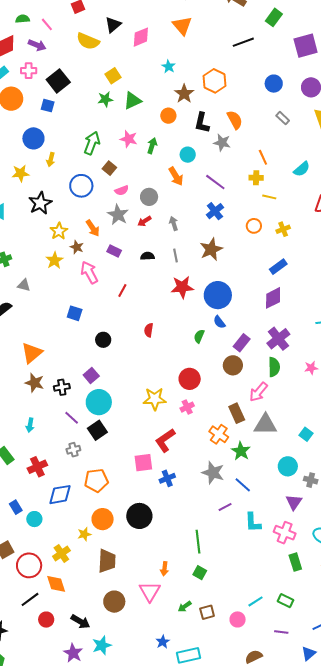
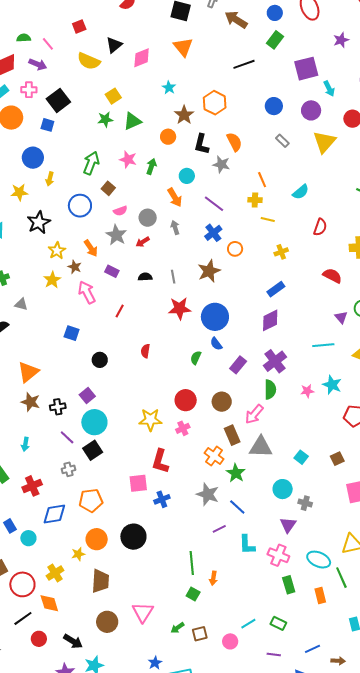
gray arrow: (174, 224) -> (175, 227), moved
orange circle: (254, 226) -> (235, 249), moved
brown circle: (233, 365) -> (222, 402), moved
red L-shape: (165, 440) -> (160, 461), turned -40
orange arrow: (164, 569) -> (213, 578), moved

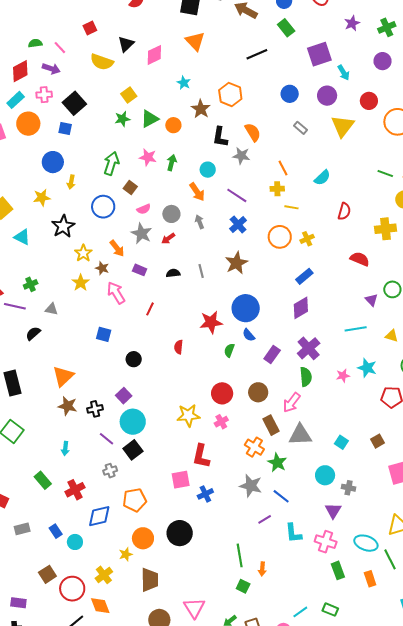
green rectangle: (275, 40) -> (286, 28), turned -72
orange circle: (168, 137) -> (173, 125), moved
orange circle: (235, 249) -> (280, 237), moved, size x1.5
red star: (180, 308) -> (211, 322), moved

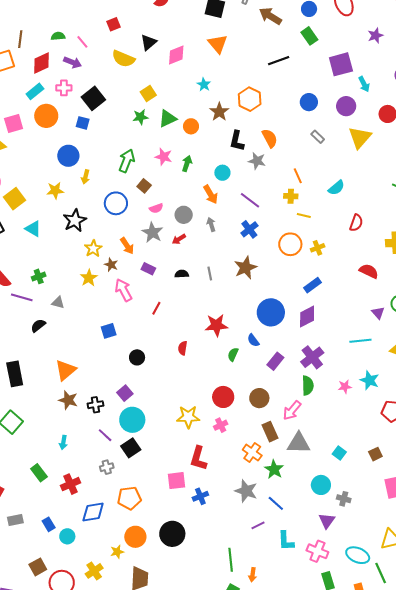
blue circle: (246, 308) -> (271, 312), moved
blue square: (104, 334) -> (109, 331), turned -35

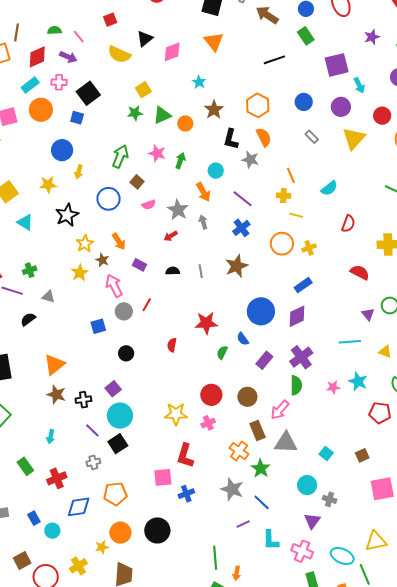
orange hexagon: (250, 99) -> (258, 105), moved
gray circle: (184, 215) -> (124, 311), moved
gray star: (152, 232) -> (178, 210), moved

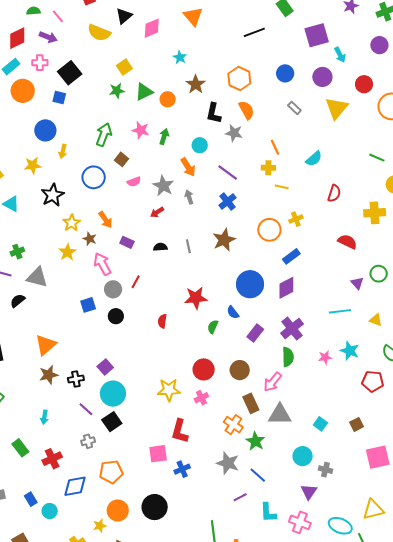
orange circle: (282, 244) -> (269, 230), moved
gray triangle: (48, 297) -> (37, 277), size x1.6
black circle: (126, 353) -> (116, 316), moved
brown star: (56, 394) -> (49, 375), turned -30

